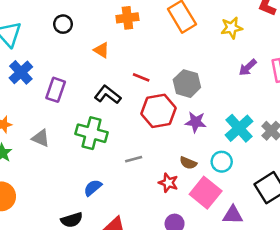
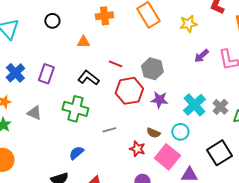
orange triangle: (101, 50) -> (83, 42), turned -32
blue cross: (21, 72) -> (15, 73), moved

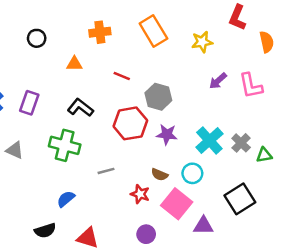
red line: (115, 64) -> (122, 76), moved

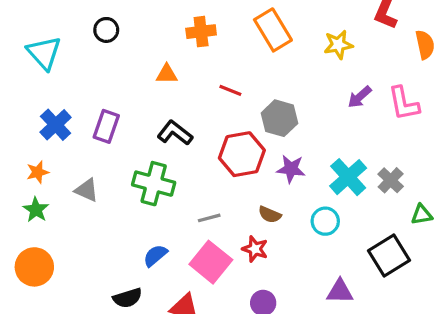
black circle: (37, 38) -> (106, 30), moved
green triangle: (264, 155) -> (422, 215), moved
brown semicircle: (160, 175) -> (270, 215), moved
pink square: (177, 204) -> (211, 262), moved

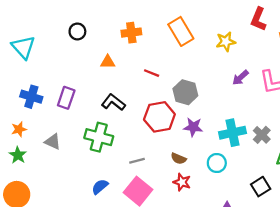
black circle: (106, 30) -> (77, 31), moved
blue cross: (56, 125) -> (31, 97), turned -30
cyan cross: (348, 177) -> (233, 133), turned 30
red star: (255, 249) -> (182, 182), moved
black square: (389, 255) -> (261, 187), size x0.7

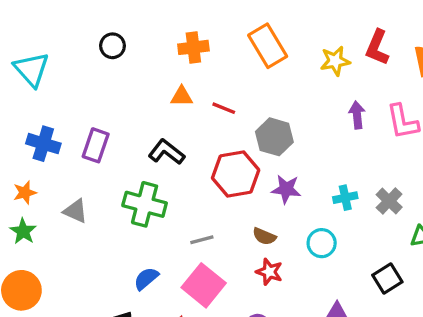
red L-shape: (258, 19) -> (377, 47), moved
orange triangle: (108, 62) -> (182, 96), moved
purple arrow: (240, 78) -> (357, 115), turned 126
cyan cross: (233, 133) -> (345, 198), size x0.6

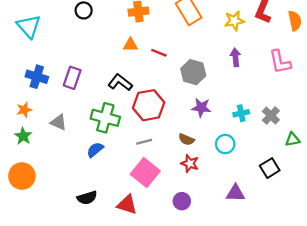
purple arrow: (357, 115) -> (235, 57), moved
red hexagon: (236, 174) -> (149, 105), moved
blue semicircle: (146, 279) -> (95, 150), moved

